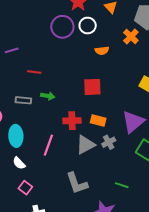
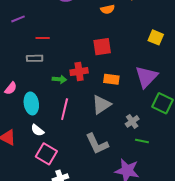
green arrow: (48, 96) -> (59, 79), moved
gray rectangle: (23, 100) -> (35, 58), moved
red cross: (72, 121) -> (79, 72), moved
gray cross: (109, 142) -> (132, 121), moved
pink square: (25, 188) -> (46, 154), size x1.5

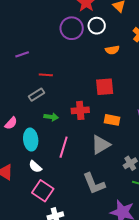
gray rectangle: (35, 58) -> (36, 95), turned -35
green arrow: (59, 79) -> (51, 117), moved

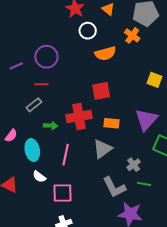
purple circle: (72, 28) -> (46, 57), moved
orange semicircle: (112, 50) -> (105, 53), size x1.5
red cross: (80, 110) -> (79, 117), size x1.4
gray L-shape: (94, 184) -> (114, 187), moved
pink square: (43, 191) -> (63, 193), moved, turned -30

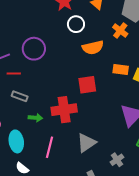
red line: (41, 84) -> (14, 73), moved
gray rectangle: (34, 105) -> (20, 96), turned 56
orange rectangle: (112, 123) -> (121, 70), moved

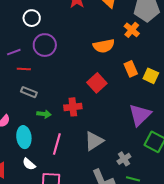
white circle: (76, 24) -> (32, 18), moved
orange rectangle: (121, 70) -> (131, 69), turned 56
red square: (87, 85) -> (97, 83), turned -36
red cross: (64, 110) -> (73, 107), size x0.7

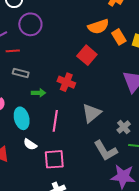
orange semicircle: (104, 46) -> (98, 26), moved
red cross: (73, 107) -> (66, 82), turned 36

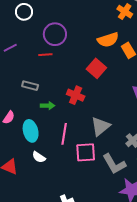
purple circle: (30, 24) -> (55, 34), moved
red line: (13, 51) -> (45, 55), moved
pink square: (54, 159) -> (86, 152), moved

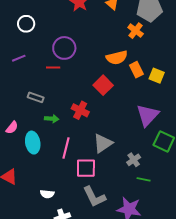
white circle: (24, 12) -> (26, 24), moved
white semicircle: (39, 157) -> (47, 194), moved, turned -32
gray L-shape: (114, 164) -> (94, 197), moved

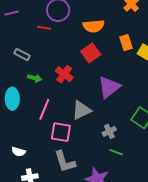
orange semicircle: (117, 58) -> (94, 26), moved
purple triangle: (148, 115) -> (109, 87), moved

